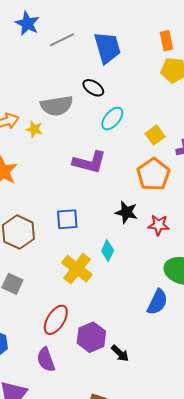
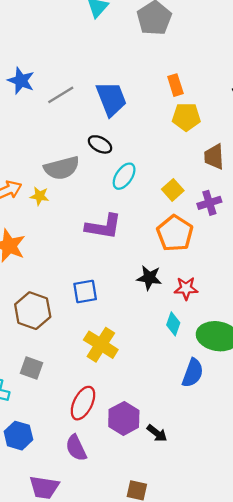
cyan diamond: (108, 251) -> (173, 324), moved

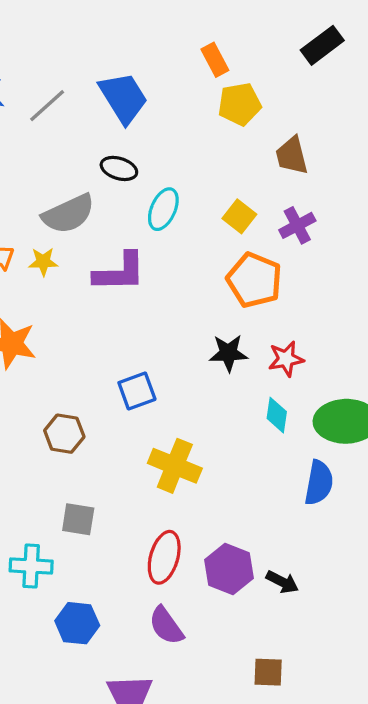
purple L-shape: (103, 227) -> (120, 272), moved
brown hexagon: (33, 311) -> (64, 434), size x0.7

